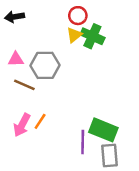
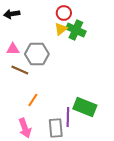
pink arrow: (22, 125) -> (25, 128), moved, turned -48
gray rectangle: (109, 155) -> (56, 128), moved

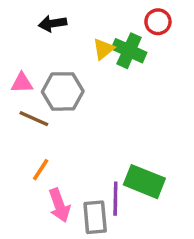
red circle: (64, 13) -> (158, 22), moved
black arrow: (12, 14) -> (53, 23), moved
orange line: (33, 100) -> (41, 170), moved
pink arrow: (25, 128) -> (59, 205), moved

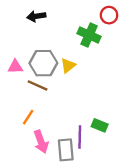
yellow triangle: (104, 49) -> (68, 66), moved
pink triangle: (22, 83) -> (15, 67), moved
brown line: (34, 119) -> (38, 85), moved
green rectangle: (144, 182) -> (100, 125), size x0.6

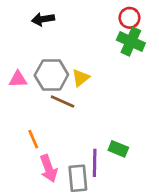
green cross: (89, 35) -> (131, 42), moved
brown line: (38, 85) -> (63, 101), moved
orange line: (28, 117) -> (33, 139), turned -56

